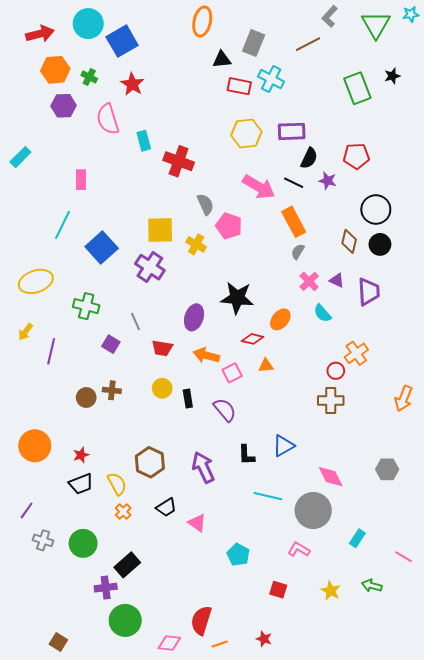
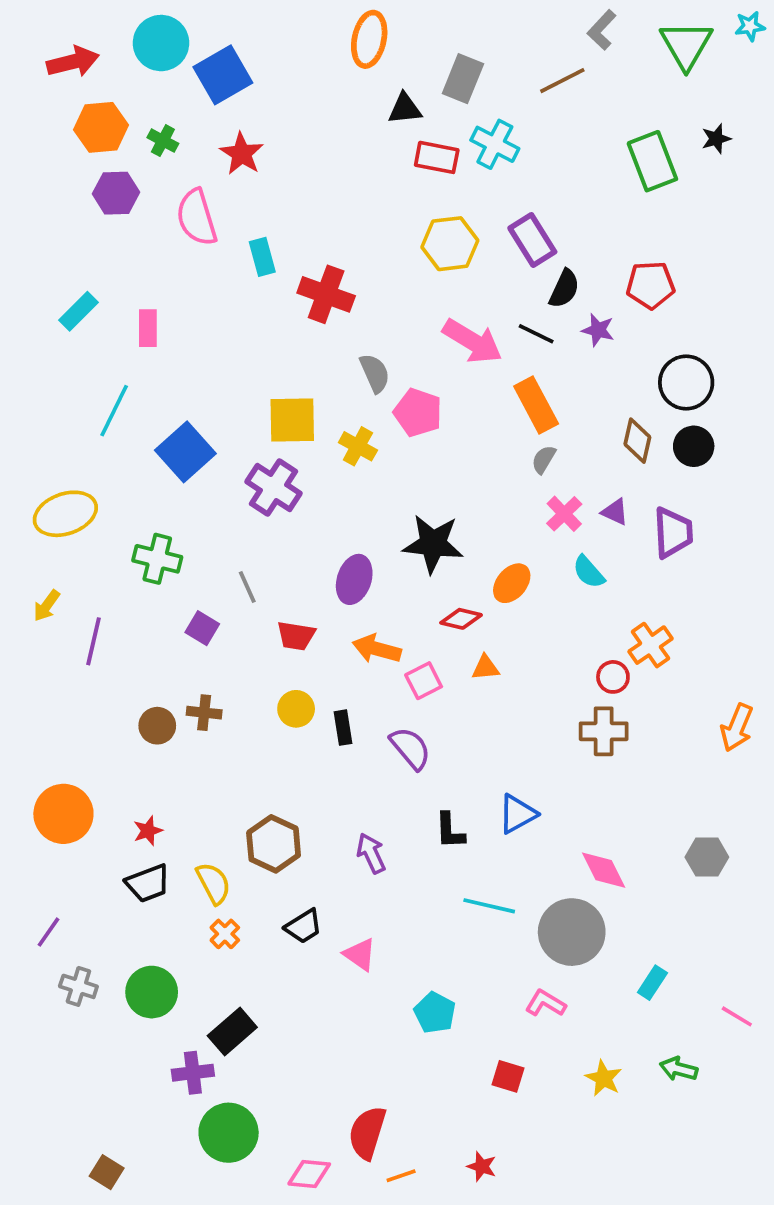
purple rectangle: (292, 131) -> (532, 240), turned 60
cyan rectangle: (20, 157) -> (78, 311), moved
purple arrow: (203, 467) -> (371, 853), size x0.7

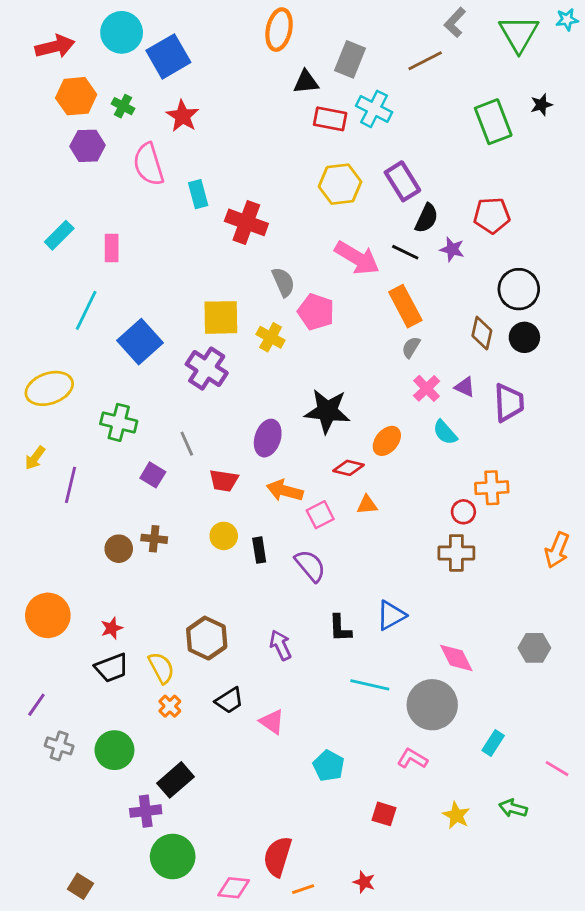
orange cross: (651, 645) -> (492, 488), turned 32

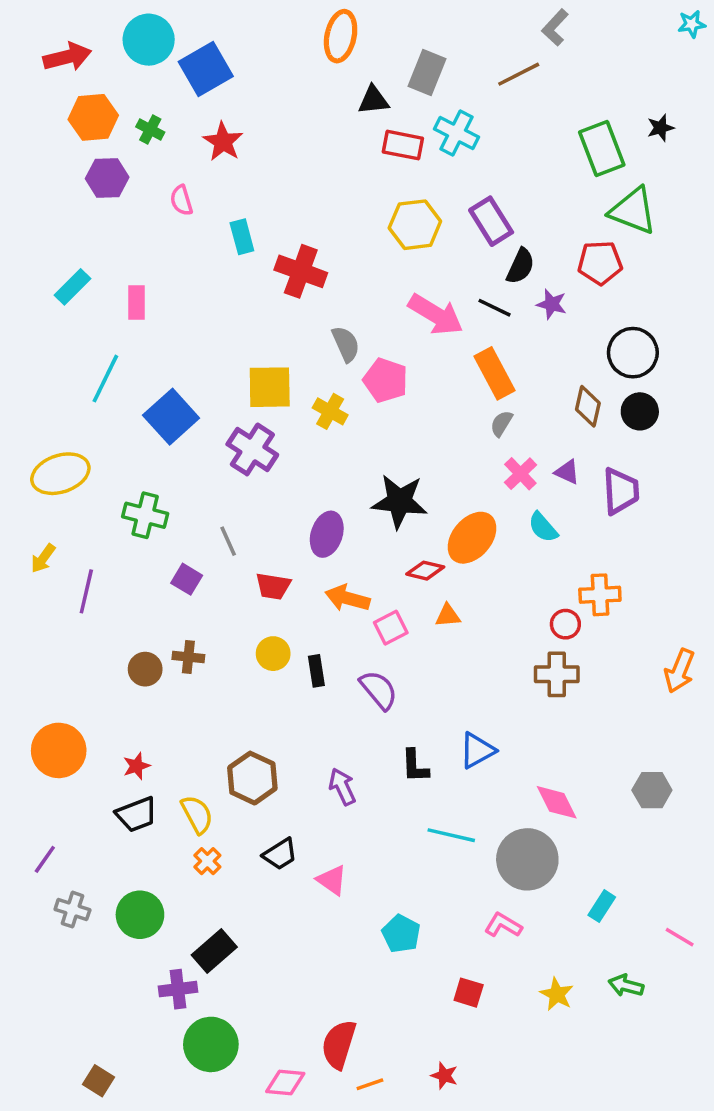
green triangle: (519, 34) -> (633, 211), moved, turned -39
pink semicircle: (149, 164) -> (181, 200), size x0.6
orange ellipse: (387, 441) -> (472, 538), size x1.4

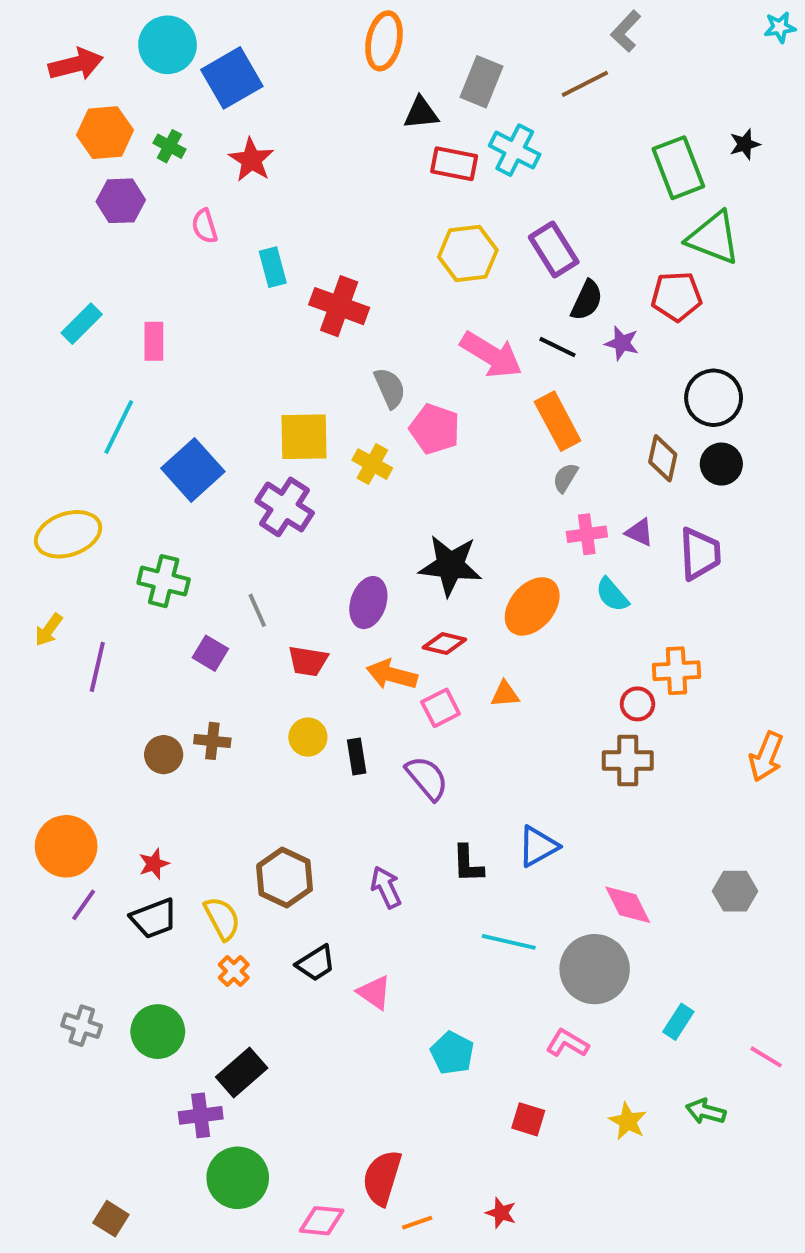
pink cross: (520, 474) -> (587, 534), turned 36
red diamond: (425, 571) -> (444, 643), moved
purple line: (45, 859) -> (84, 905), moved

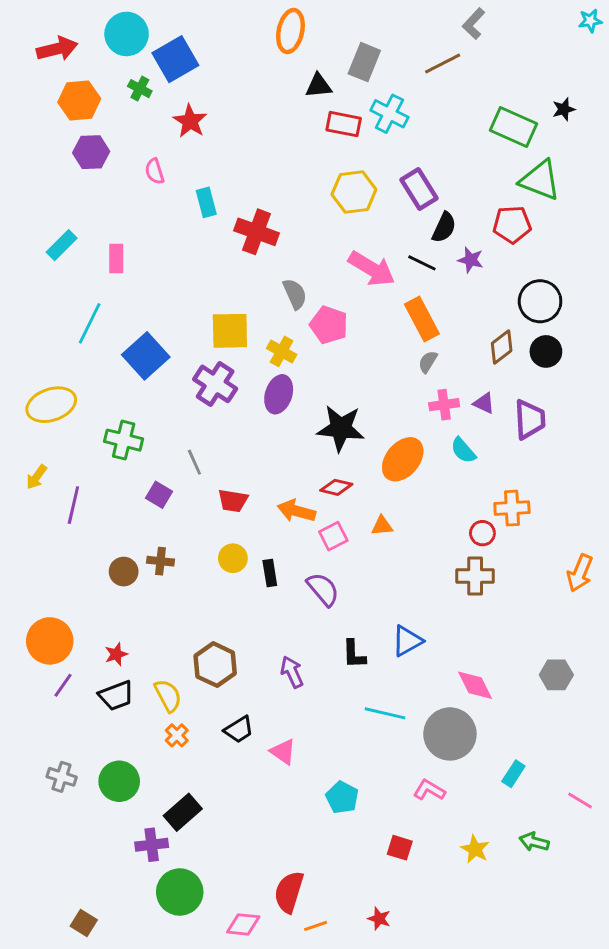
green cross: (169, 146) -> (140, 89), moved
green rectangle: (678, 168) -> (513, 127), turned -45
brown diamond: (663, 458) -> (502, 347), turned 40
purple ellipse: (368, 603) -> (279, 394), moved

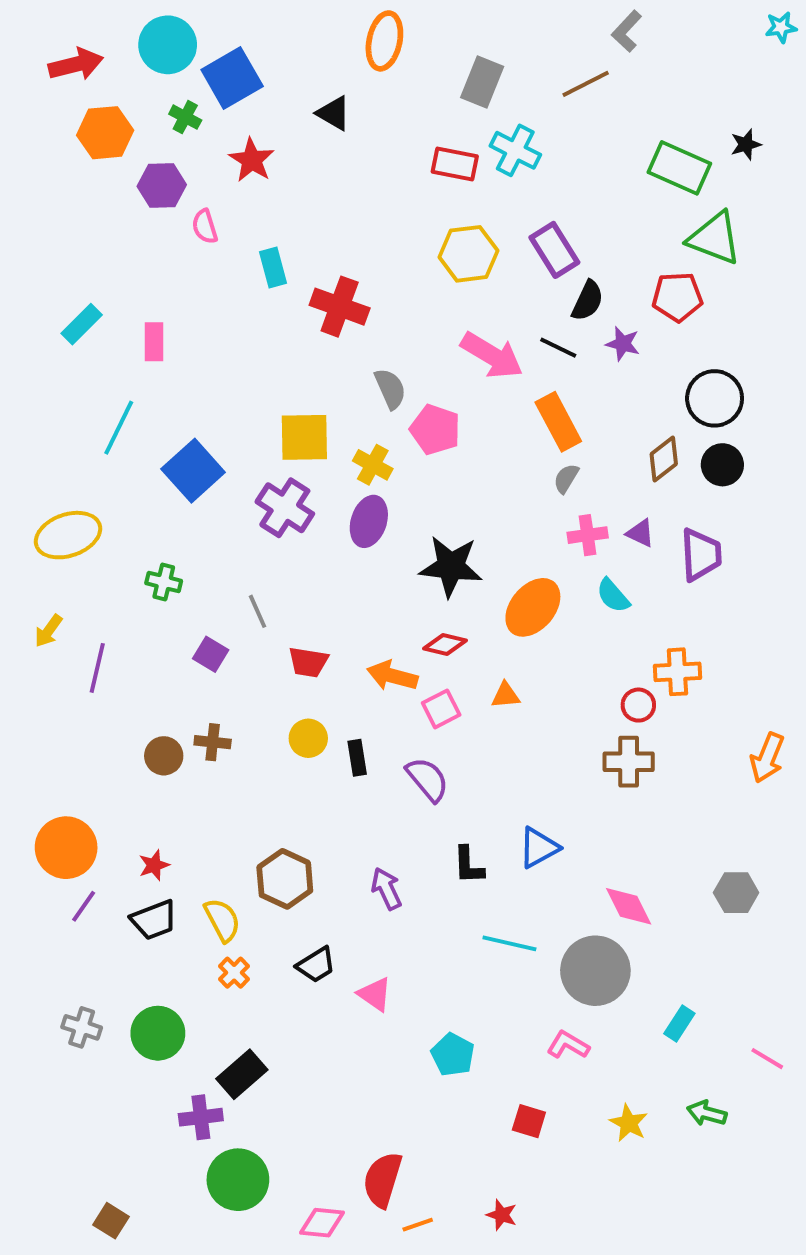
black triangle: (319, 86) -> (334, 113), moved, turned 36
purple hexagon: (91, 152) -> (162, 185), moved
green cross: (124, 440) -> (164, 582), size x0.7

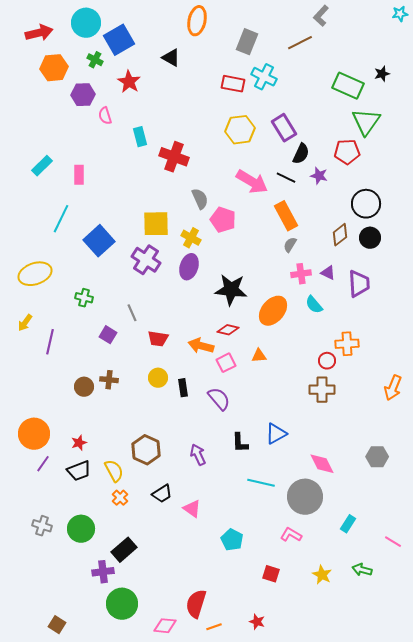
green triangle: (715, 238) -> (366, 122), turned 44

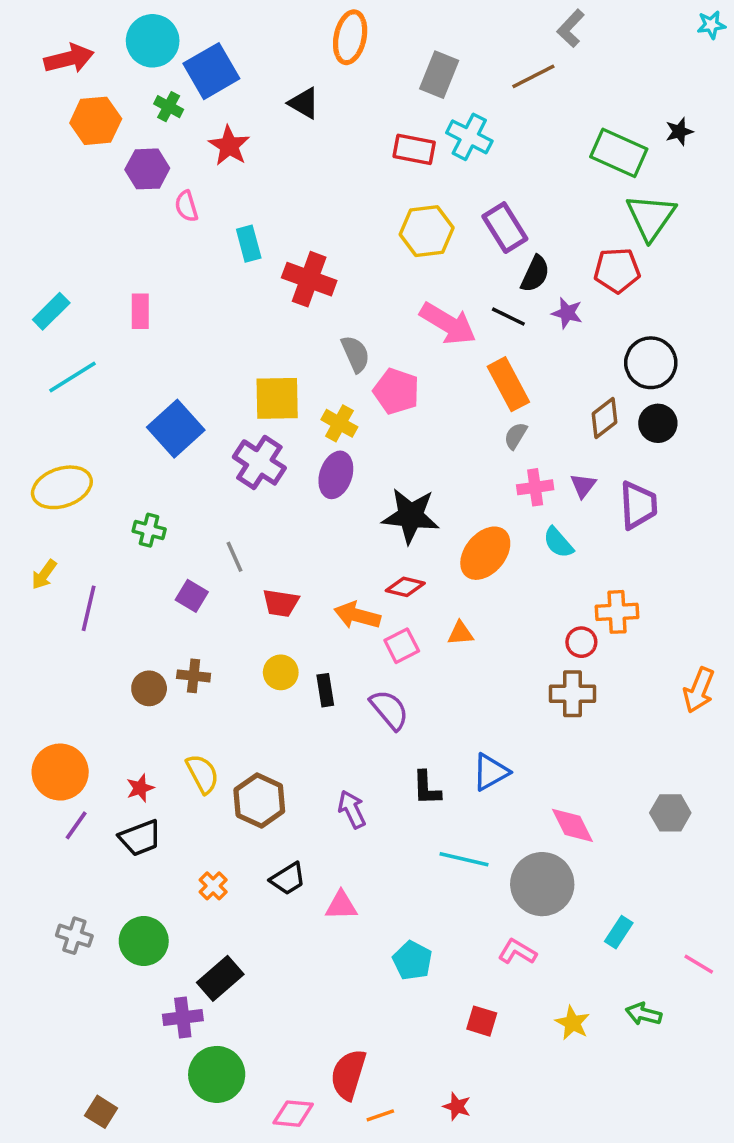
cyan rectangle: (42, 166) -> (51, 311), moved
cyan line: (61, 219) -> (73, 377), moved, turned 32
purple triangle: (328, 273) -> (583, 486), turned 42
yellow semicircle: (114, 471) -> (202, 774), moved
pink triangle: (192, 509) -> (341, 905), turned -36

